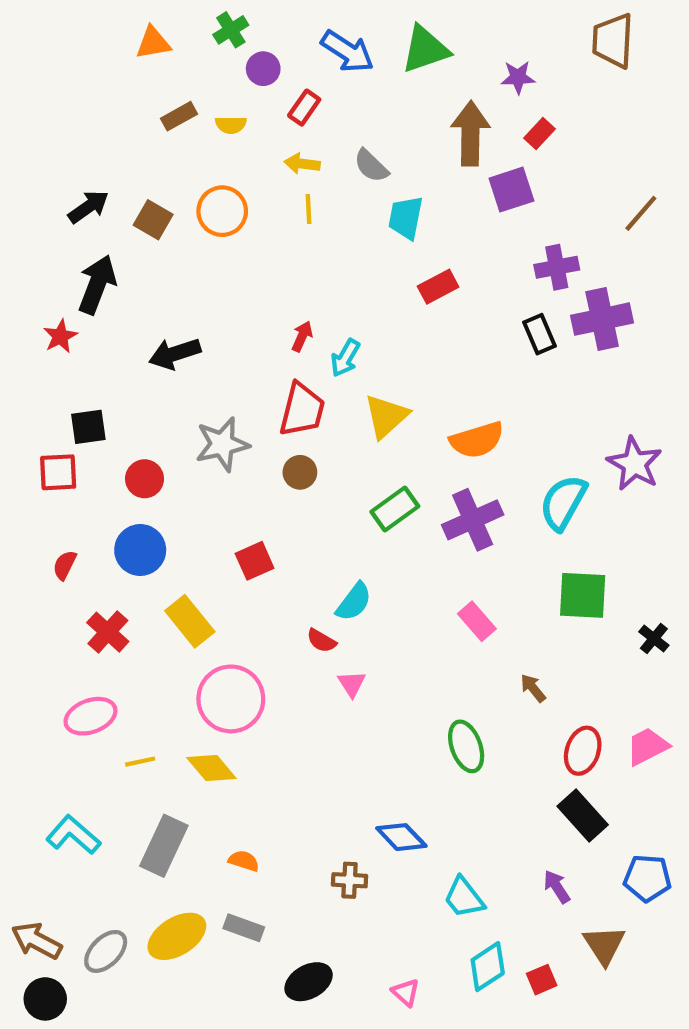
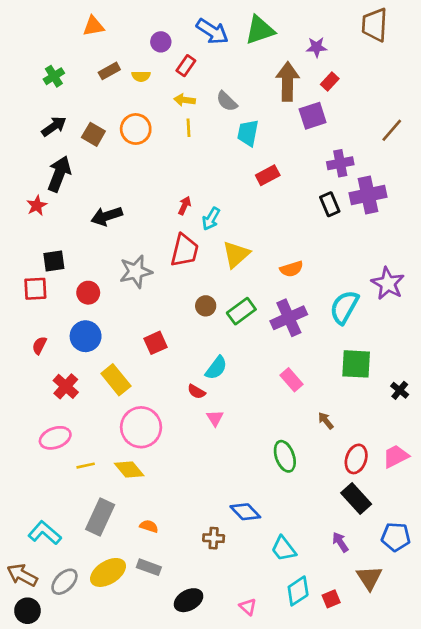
green cross: (231, 30) -> (54, 76), moved
orange semicircle: (477, 440) -> (291, 269), size x0.7
brown circle: (300, 472) -> (206, 306), moved
cyan L-shape: (73, 835) -> (45, 533), moved

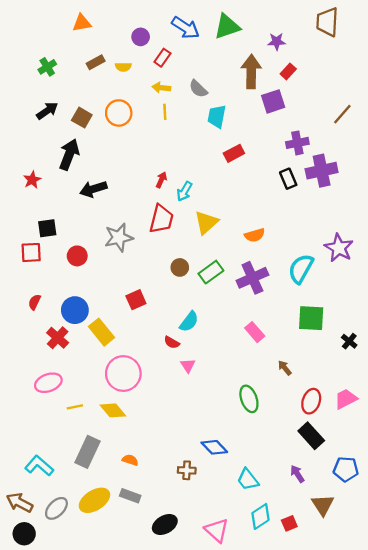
black arrow: (59, 174) -> (69, 154), moved
blue circle: (86, 336) -> (75, 310), moved
pink triangle: (248, 607) -> (217, 530), size x1.6

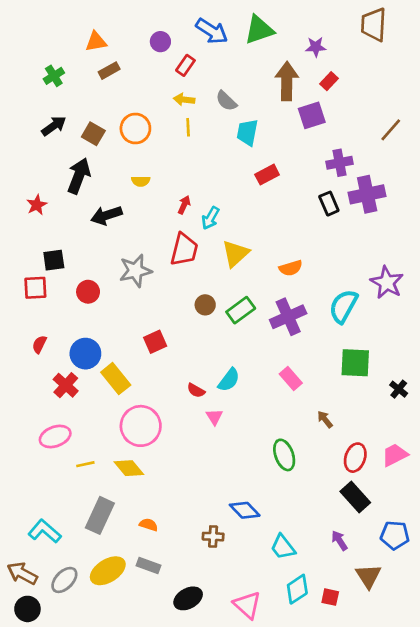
orange triangle: (82, 23) -> (96, 42), moved
yellow semicircle: (123, 67) -> (141, 181), moved
cyan semicircle: (189, 322) -> (229, 380), moved
red square: (289, 523) -> (330, 597), turned 35

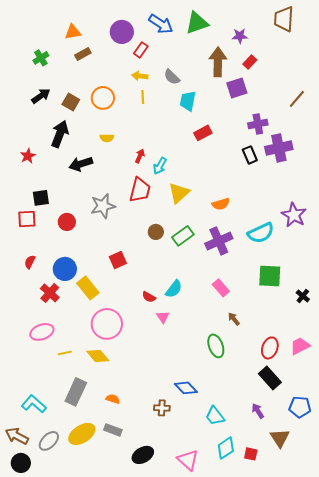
purple circle: (160, 42) -> (122, 32), size x1.5
cyan semicircle: (343, 306) -> (261, 233), turned -144
brown arrow: (325, 419) -> (234, 319), moved

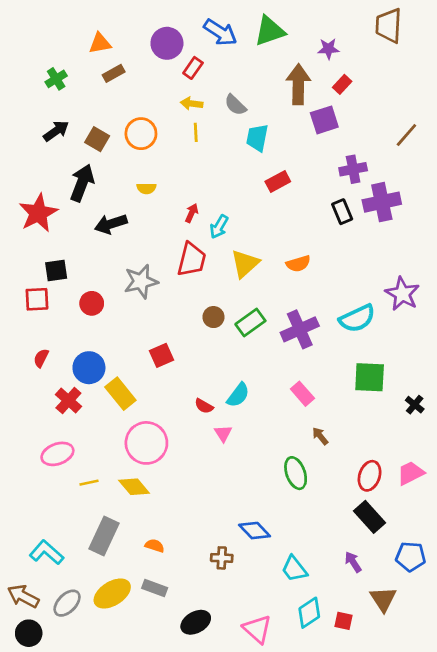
red star: (28, 156) -> (38, 213), size x1.8
orange semicircle: (221, 204) -> (298, 264), moved

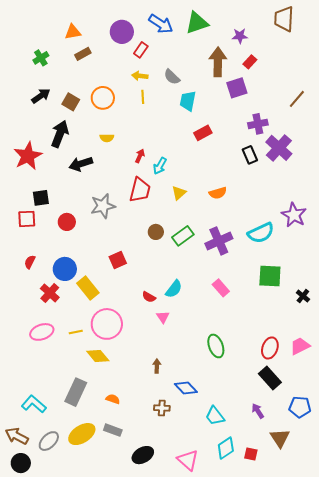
purple cross: (382, 202) -> (279, 148), turned -36
yellow triangle: (245, 264) -> (179, 193), size x0.7
brown arrow: (320, 436) -> (157, 366), moved, turned 40
yellow line: (89, 483) -> (76, 332), moved

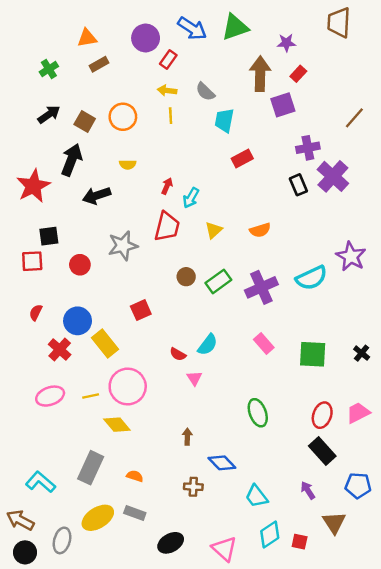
green square: (270, 276) -> (313, 354), moved
gray ellipse: (49, 441) -> (62, 540), moved, turned -30

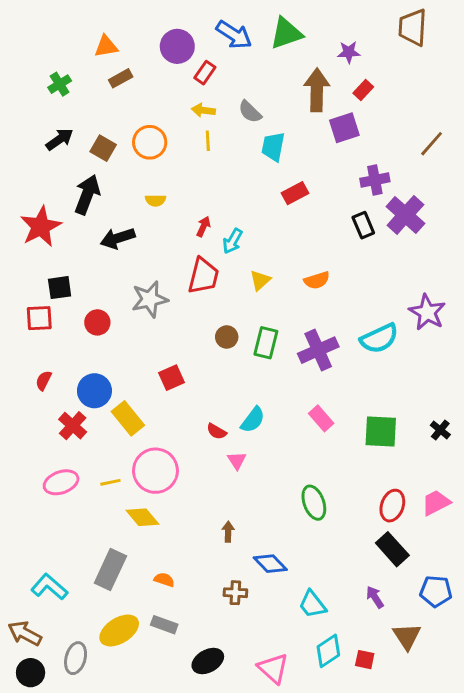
green rectangle: (218, 281) -> (266, 343), turned -40

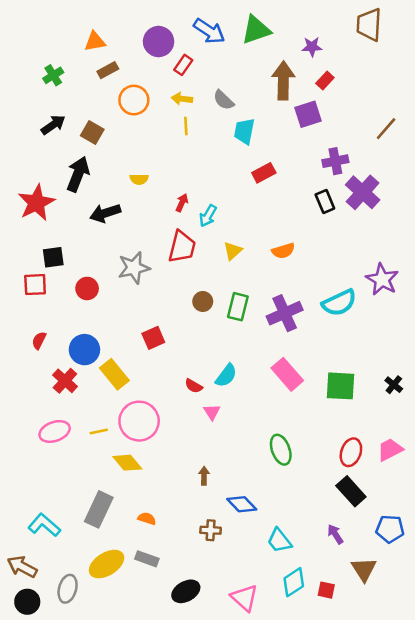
orange circle: (150, 142) -> (134, 100), moved
pink rectangle: (321, 418) -> (287, 374), size x1.4

